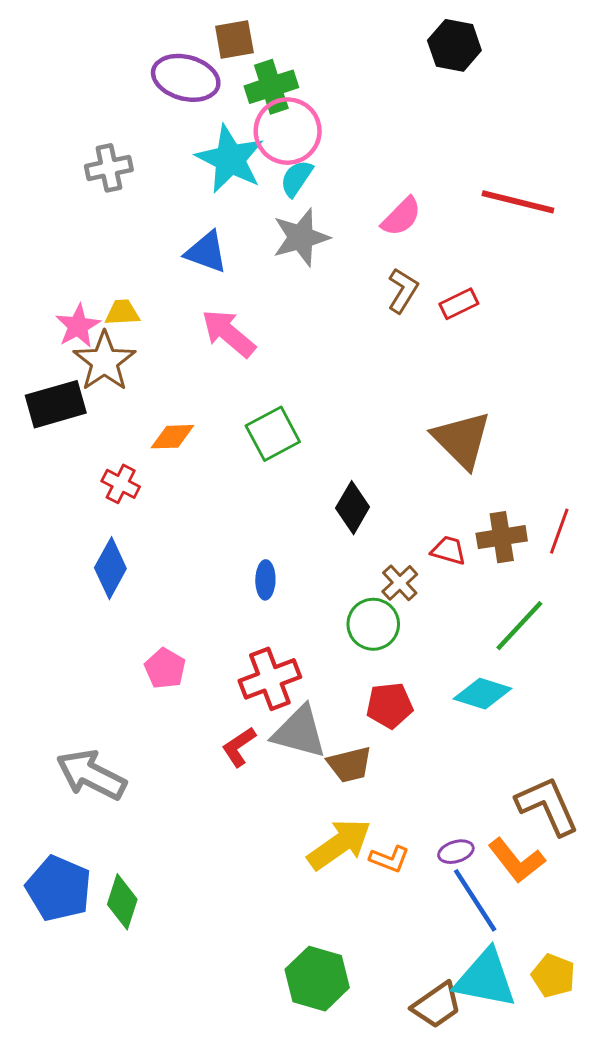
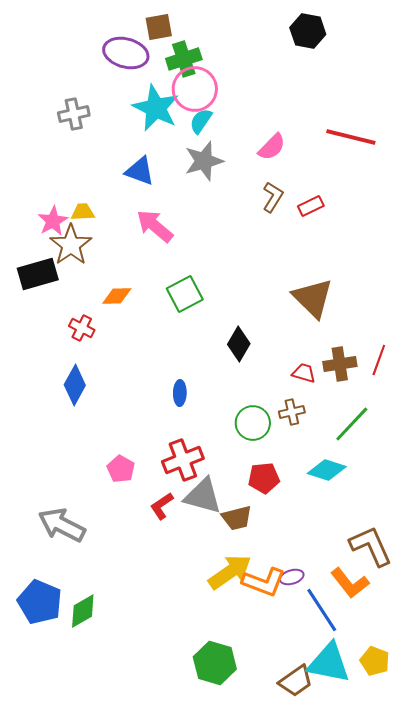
brown cross: (400, 583) -> (292, 412), moved, turned 30
pink pentagon: (165, 669) -> (121, 469), moved
purple ellipse: (456, 852) -> (292, 577), moved
orange L-shape: (389, 859) -> (264, 582), size x1.6
green diamond: (122, 902) -> (83, 611), turned 42

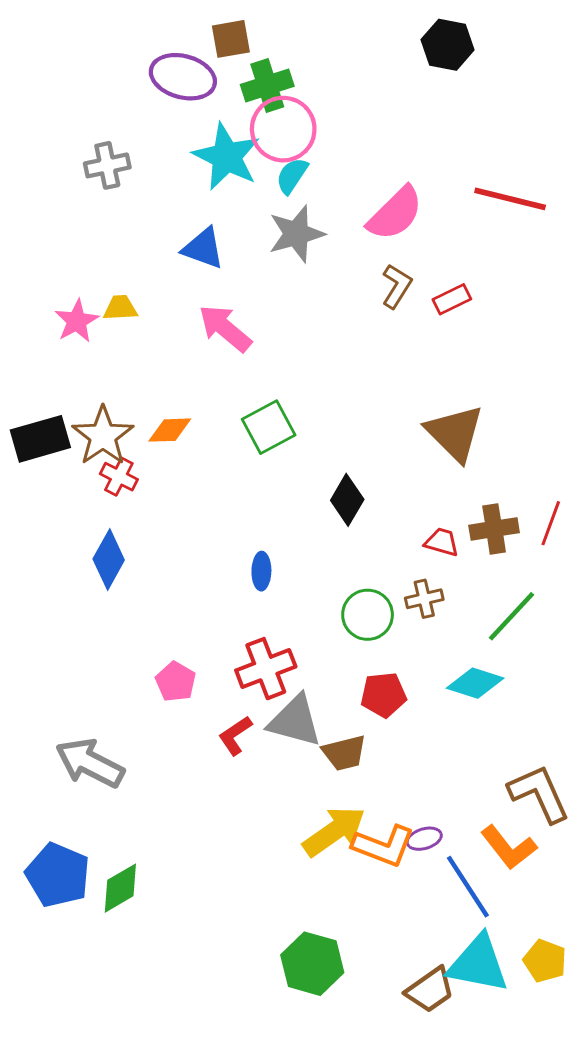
pink semicircle: (272, 147) -> (395, 213), size x1.4
brown star: (71, 245) -> (103, 436), moved
black rectangle: (38, 274) -> (40, 439), moved

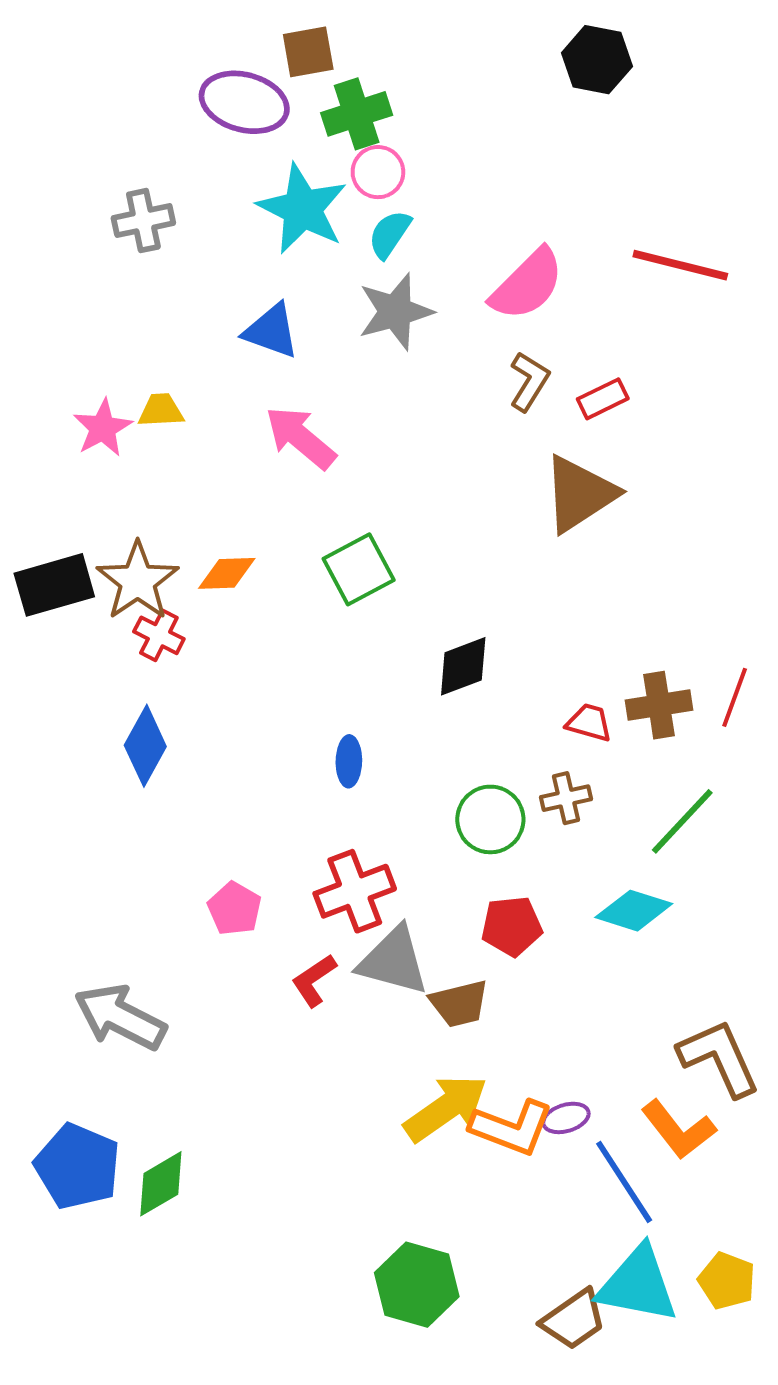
pink circle: (283, 129) -> (378, 172), size x0.6
brown triangle: (455, 433) -> (580, 494), moved, turned 42
black diamond: (347, 500) -> (463, 666), turned 39

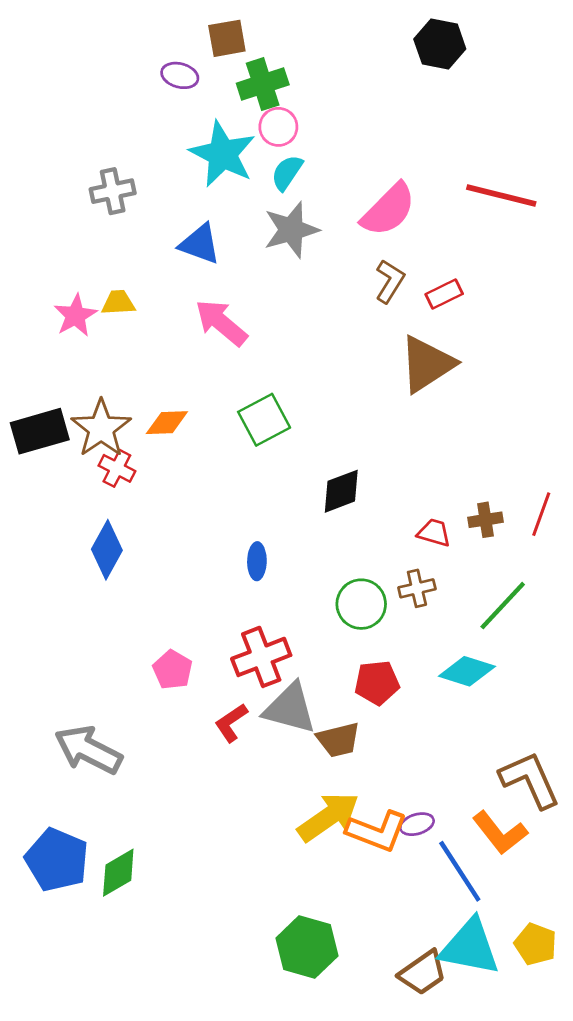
purple ellipse: (244, 102) -> (180, 75), size x0.6
gray cross: (143, 221) -> (113, 191), moved
brown cross: (659, 705) -> (486, 520), size x0.7

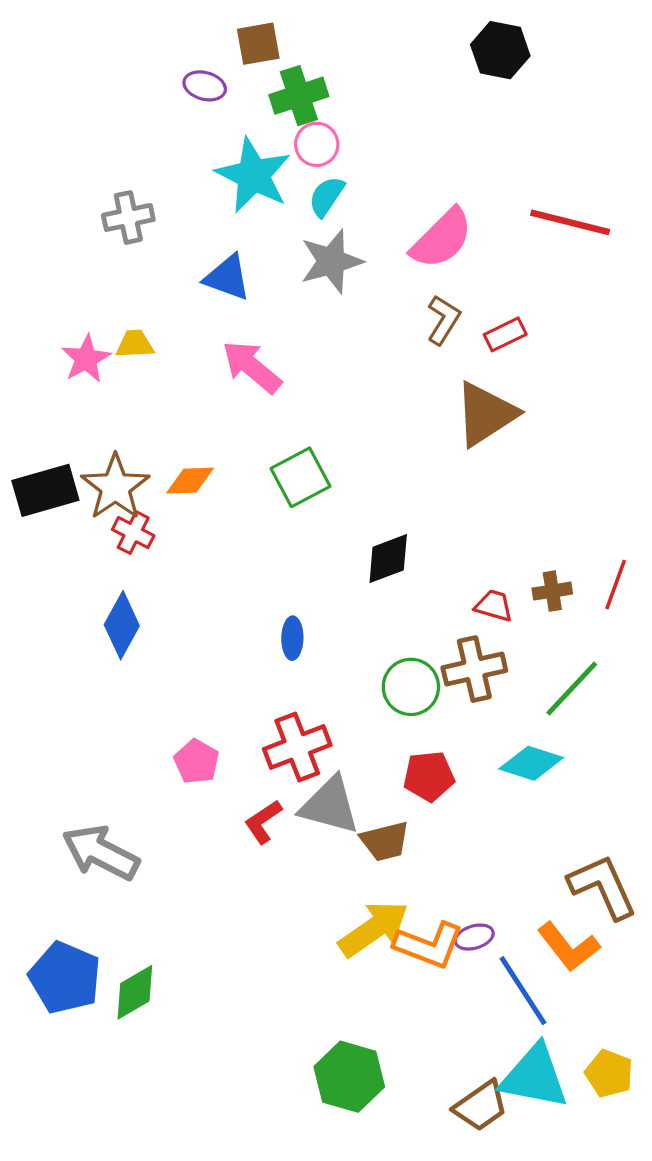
brown cross: (417, 588) -> (474, 669), size x1.5

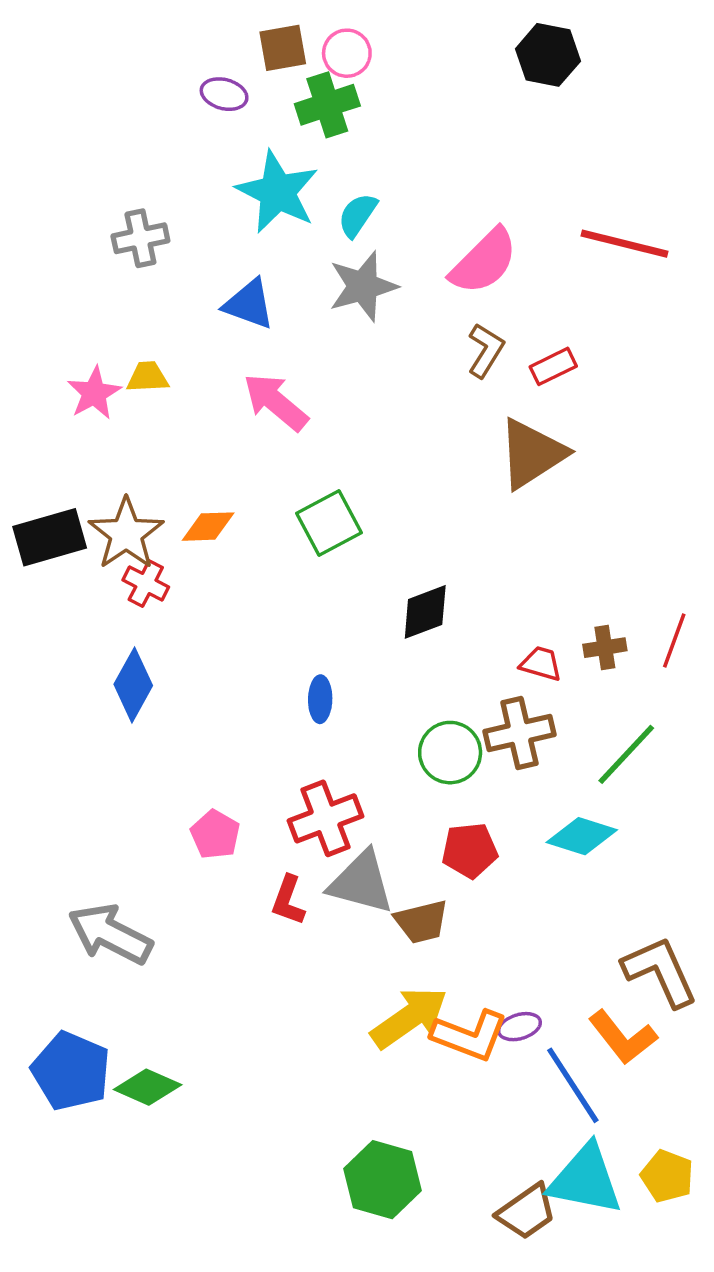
pink circle: (317, 144) -> (347, 53), moved
red L-shape: (263, 822) -> (288, 900), turned -36
green diamond: (135, 992) -> (148, 1087), turned 54

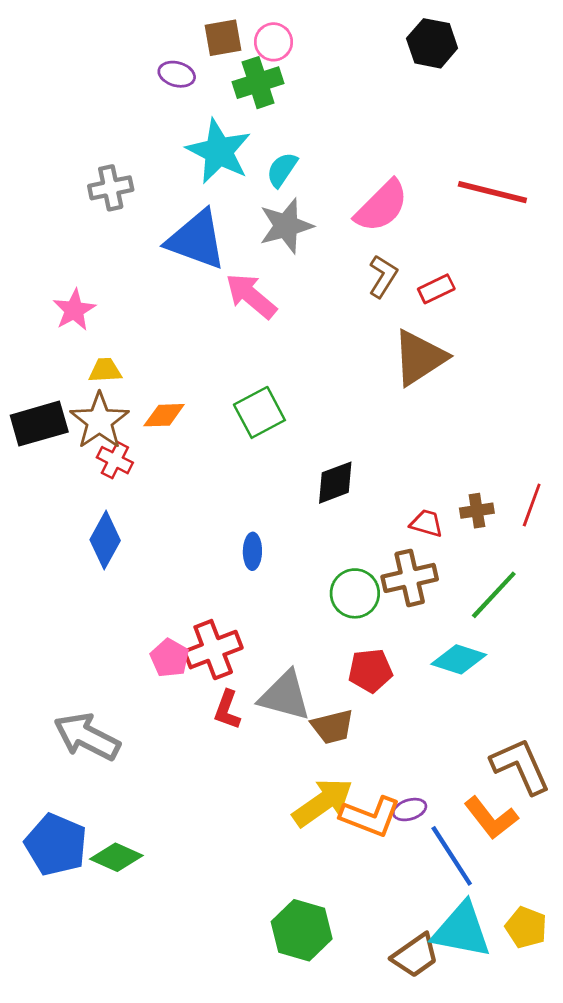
blue triangle: (249, 304) -> (196, 240), size x1.5
yellow trapezoid: (148, 377) -> (105, 370), moved
pink arrow: (276, 402) -> (251, 296), moved
red cross: (326, 818) -> (213, 650), moved

